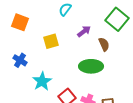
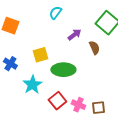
yellow square: (51, 41) -> (40, 55), moved
green ellipse: (91, 66) -> (63, 70), moved

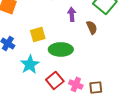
purple arrow: (74, 35) -> (72, 14), turned -56

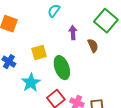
green ellipse: (61, 49) -> (62, 68), turned 70

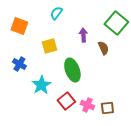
cyan semicircle: (54, 11) -> (56, 13), moved
yellow square: (39, 53) -> (49, 46), moved

